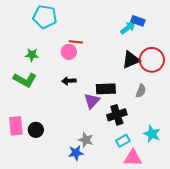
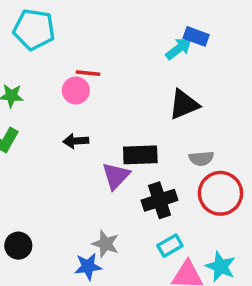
red circle: (152, 60) -> (220, 193), moved
gray semicircle: (141, 91) -> (201, 158), turned 64
black circle: (36, 130) -> (18, 246), moved
cyan star: (152, 134) -> (220, 266), moved

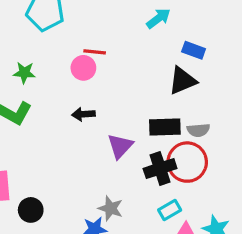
blue rectangle: (196, 36) -> (194, 50), moved
cyan arrow: (179, 49) -> (158, 18), moved
black rectangle: (140, 155) -> (165, 127), moved
red circle: (220, 193) -> (187, 162), moved

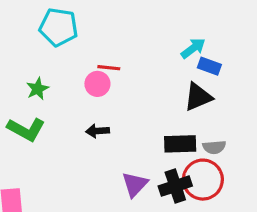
cyan arrow: (158, 18) -> (193, 48), moved
green star: (24, 73) -> (37, 89), turned -30
purple triangle: (120, 146) -> (135, 184), moved

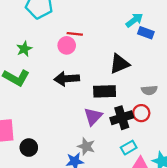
black triangle: (198, 97) -> (119, 64), moved
black arrow: (97, 131) -> (67, 79), size x1.5
black rectangle: (180, 144) -> (105, 91), moved
red circle: (203, 180) -> (141, 113), size x0.6

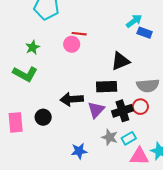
black arrow: (67, 79) -> (72, 99), moved
gray semicircle: (149, 90) -> (148, 85), size x1.5
gray star: (86, 146) -> (110, 137), moved
black circle: (29, 148) -> (43, 117), moved

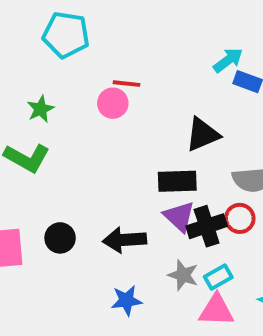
black arrow: (72, 99) -> (125, 240), moved
purple triangle: (96, 110) -> (179, 216), moved, turned -30
pink triangle: (139, 156) -> (216, 310), moved

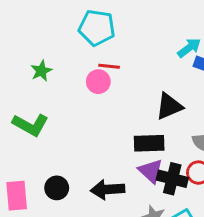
cyan pentagon: (66, 35) -> (97, 28), moved
green star: (41, 109) -> (41, 71), moved
black cross: (207, 226) -> (172, 179), turned 32

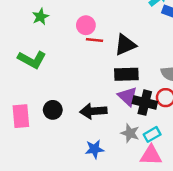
red line: (109, 66) -> (94, 40), moved
black triangle: (169, 106) -> (125, 45), moved

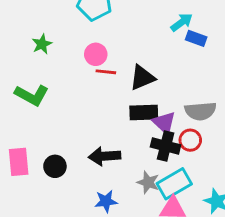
purple triangle: (128, 96) -> (164, 123), moved
black circle: (53, 110) -> (55, 166), moved
cyan rectangle: (152, 134) -> (174, 184), size x1.6

